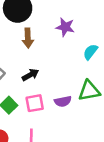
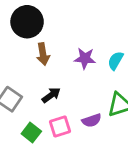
purple star: (65, 27) -> (85, 58), moved

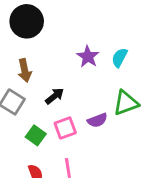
brown arrow: (43, 54) -> (25, 70), moved
purple star: (85, 58) -> (88, 57), turned 30

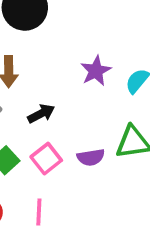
pink square: (65, 128) -> (46, 159), turned -30

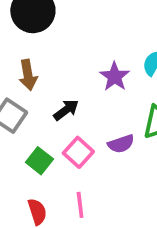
purple star: (96, 71) -> (115, 77), moved

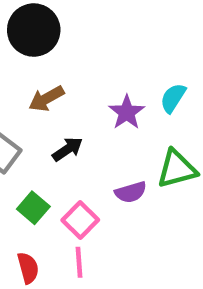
brown arrow: (28, 75) -> (46, 99), moved, turned 68
pink square: (78, 152) -> (80, 220), moved

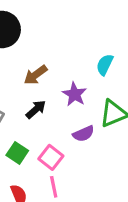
brown arrow: (46, 99) -> (36, 75), moved
purple star: (127, 112) -> (75, 94), moved

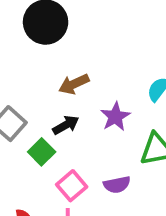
purple semicircle: (83, 134) -> (117, 185), moved
green square: (17, 153) -> (42, 152), moved

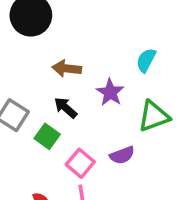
brown arrow: (74, 84) -> (67, 68), turned 40
black arrow: (66, 125) -> (66, 108), turned -100

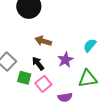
green square: (47, 136) -> (24, 78), turned -32
pink square: (80, 163) -> (43, 84), moved

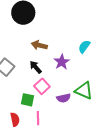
green square: (24, 78) -> (28, 100), moved
green triangle: (88, 79) -> (84, 91), moved, turned 36

